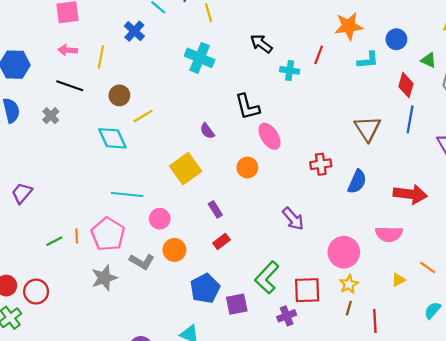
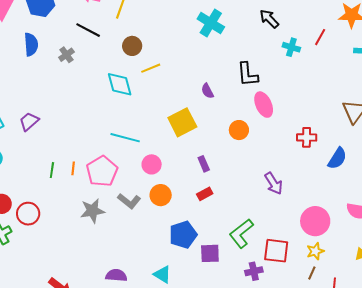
green line: (54, 241) -> (52, 170), turned -63

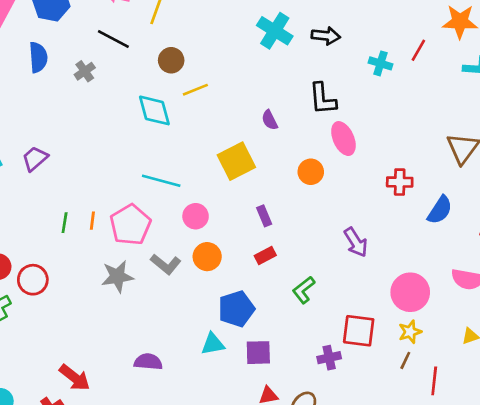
black arrow: (269, 19) -> (326, 36), moved, turned 140
green L-shape: (241, 233) -> (304, 290), moved, size x0.7
purple square: (210, 253) -> (258, 353), moved
cyan triangle: (162, 274) -> (213, 344), moved, turned -42

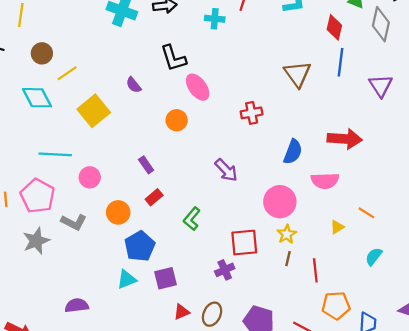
yellow square: (236, 161) -> (94, 111), moved
blue semicircle: (440, 210) -> (293, 152), moved
orange circle: (207, 257) -> (118, 212), moved

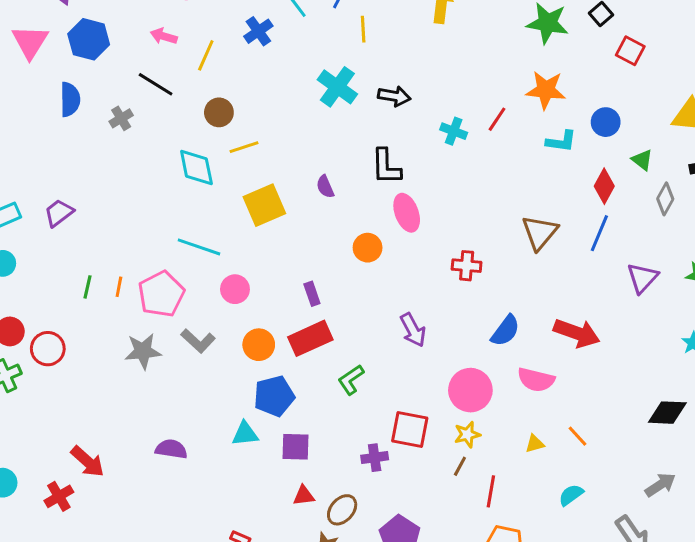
gray diamond: (381, 24) -> (665, 199), size x0.7
red rectangle: (154, 197) -> (310, 338), size x1.8

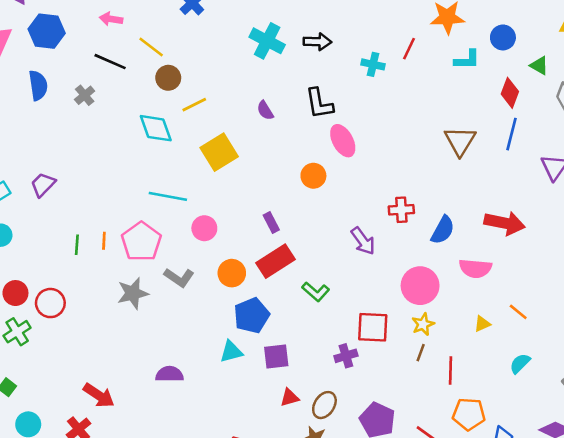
yellow line: (206, 55) -> (151, 47), moved, turned -68
purple semicircle: (325, 187) -> (265, 110), moved
red cross: (467, 266) -> (401, 210), moved
green L-shape: (351, 380) -> (316, 292), turned -96

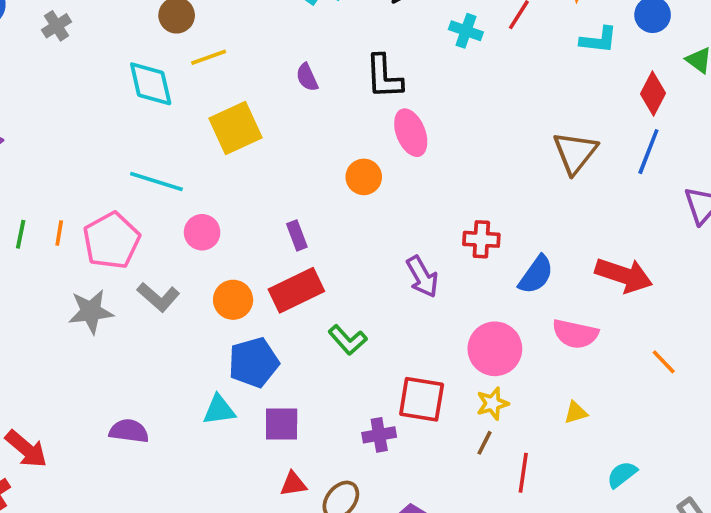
orange line: (518, 312) -> (664, 362), moved

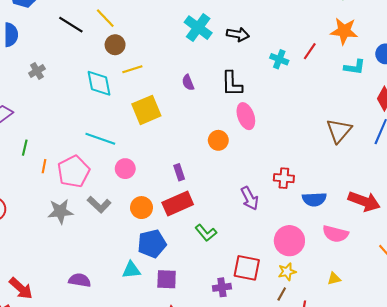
gray cross: (56, 26) -> (37, 71), moved
green line: (21, 234) -> (25, 148), moved
blue semicircle: (536, 275) -> (314, 199), turned 50

